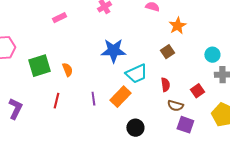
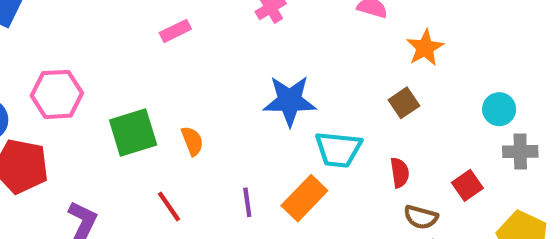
cyan trapezoid: (136, 74) -> (338, 149), turned 30
red line: (56, 101) -> (169, 207), turned -49

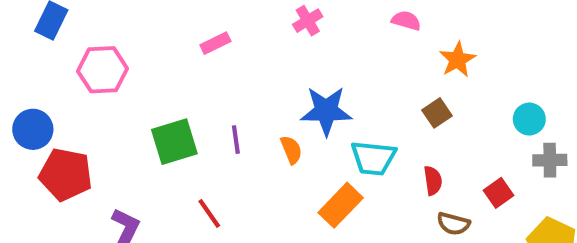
pink hexagon: (57, 94) -> (103, 70), moved
orange semicircle: (192, 141) -> (291, 150), moved
purple line: (247, 202) -> (236, 140), moved

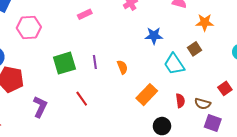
orange star: (457, 60) -> (205, 22), turned 30
blue star: (326, 111) -> (154, 36), moved, size x0.7
cyan trapezoid: (373, 158) -> (174, 64), moved, turned 50
red semicircle: (433, 181) -> (180, 101), moved

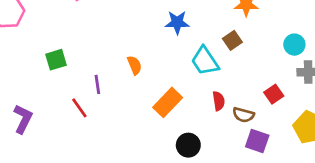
purple line: (95, 62) -> (97, 84), moved
green square: (64, 63) -> (56, 60), size x0.7
red semicircle: (180, 101) -> (219, 101), moved

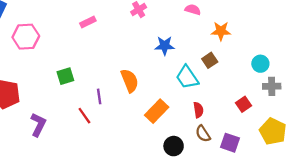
orange semicircle: (135, 65) -> (130, 81), size x1.5
brown semicircle: (243, 115) -> (203, 134), moved, turned 42

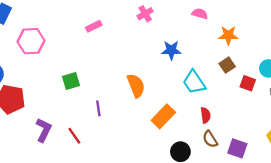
brown square: (210, 60) -> (227, 65), moved
purple line: (99, 96) -> (98, 108), moved
red square: (244, 104) -> (248, 83), moved, turned -35
red line: (84, 116) -> (74, 136), moved

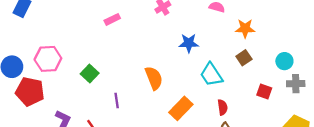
pink hexagon: (31, 41) -> (48, 59), moved
green square: (71, 81) -> (90, 74), turned -30
red square: (248, 83) -> (264, 92), moved

